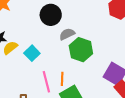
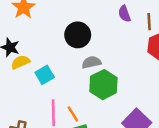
orange line: (62, 79) -> (73, 114), turned -48

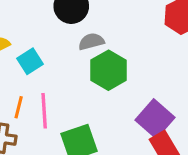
orange line: (73, 114) -> (19, 107), moved, turned 49

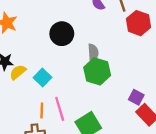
gray semicircle: (91, 41) -> (93, 53), moved, turned 114
purple square: (155, 119) -> (136, 97), size x0.6

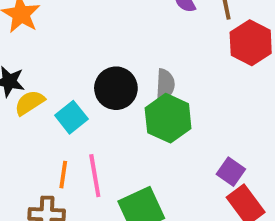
black circle: (62, 34) -> (116, 88), moved

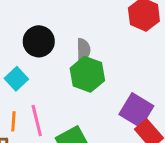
black circle: (116, 88) -> (39, 41), moved
purple square: (231, 172) -> (136, 110), size x1.6

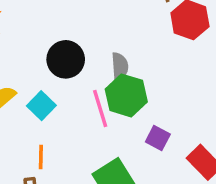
purple square: (136, 110) -> (158, 138), moved, size x0.6
pink line: (37, 120) -> (100, 109), moved

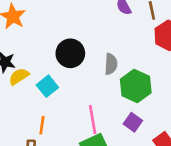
green hexagon: (126, 95) -> (136, 86), moved
pink line: (100, 109) -> (93, 120), moved

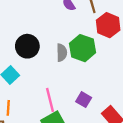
green hexagon: (136, 86) -> (83, 48), moved

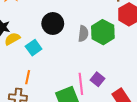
pink line: (50, 100) -> (81, 84), moved

